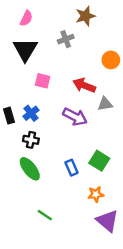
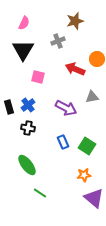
red arrow: (84, 85) -> (75, 69), moved
blue rectangle: (71, 168) -> (63, 142), moved
green ellipse: (30, 169) -> (27, 165), moved

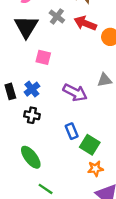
gray cross: (58, 41) -> (57, 16), moved, turned -32
red arrow: (75, 69) -> (85, 23), moved
green square: (87, 146) -> (90, 145), moved

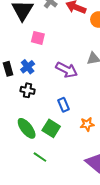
green square: (90, 145) -> (51, 128), moved
orange star: (95, 169) -> (87, 124), moved

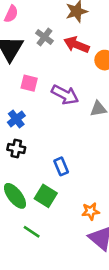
purple arrow: (67, 70) -> (65, 95), moved
orange star: (87, 124) -> (91, 211), moved

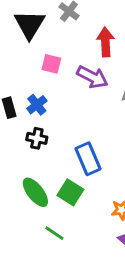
red arrow: (77, 45) -> (105, 42), moved, turned 65
blue rectangle: (61, 166) -> (88, 159), size x1.5

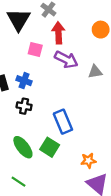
red arrow: (105, 42) -> (58, 33), moved
blue cross: (37, 105) -> (24, 81), turned -32
green line: (54, 233) -> (19, 182), moved

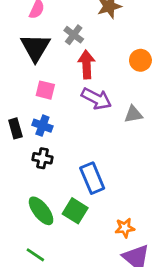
pink square: (35, 50) -> (45, 90), moved

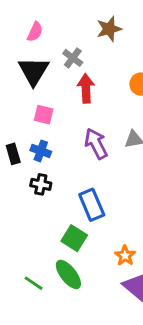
purple arrow: (96, 99) -> (96, 144), moved, turned -144
green ellipse: (41, 211) -> (68, 274), moved
orange star: (125, 228) -> (125, 256), turned -30

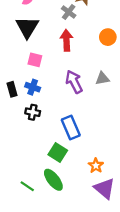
gray cross: (73, 58) -> (69, 12), moved

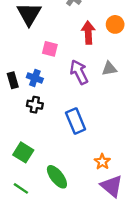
red arrow: (66, 40) -> (88, 33), moved
pink square: (35, 60) -> (50, 49), moved
green square: (58, 153) -> (23, 152), moved
green line: (27, 186) -> (21, 188), moved

